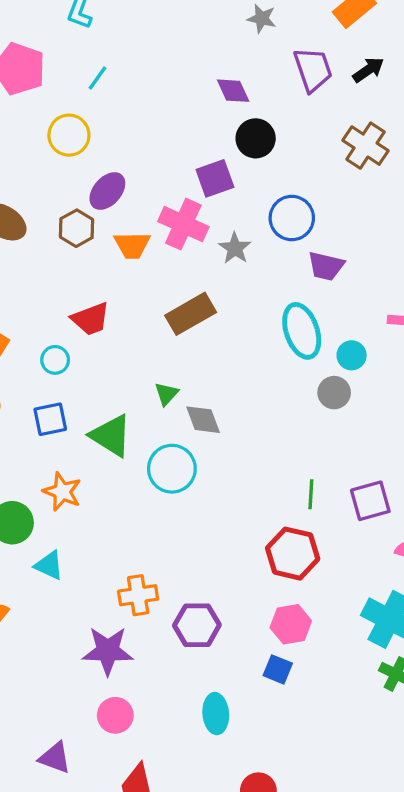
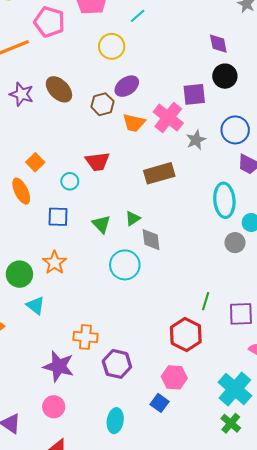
green triangle: (111, 436) -> (101, 224), moved, size x0.7

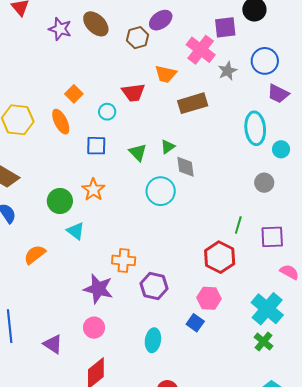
orange trapezoid: (134, 123) -> (166, 74), moved
gray circle: (235, 243) -> (264, 183), moved

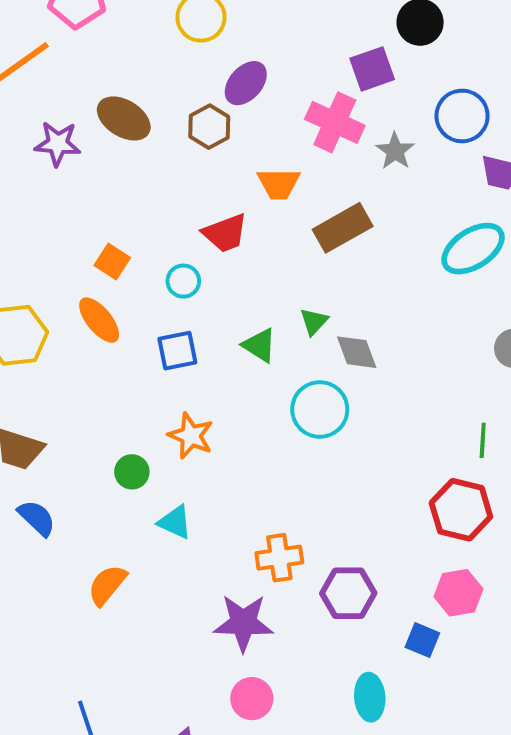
cyan ellipse: (255, 128) -> (473, 249), turned 76
green circle: (60, 201) -> (132, 472), size x0.7
blue square: (195, 323) -> (422, 640), moved

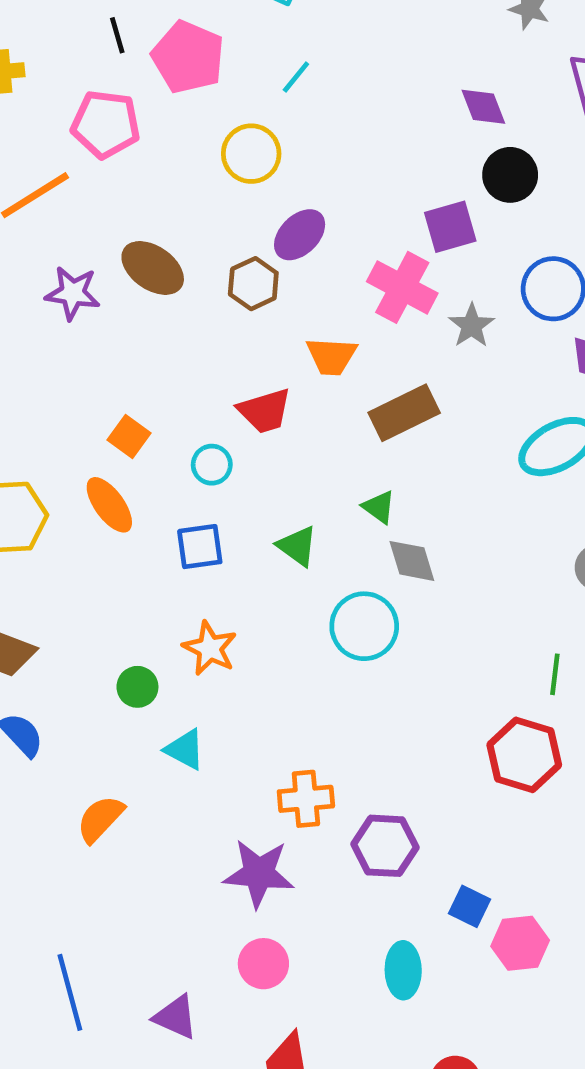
green triangle: (314, 322) -> (379, 507), moved, turned -40
pink hexagon: (458, 593) -> (520, 943), moved

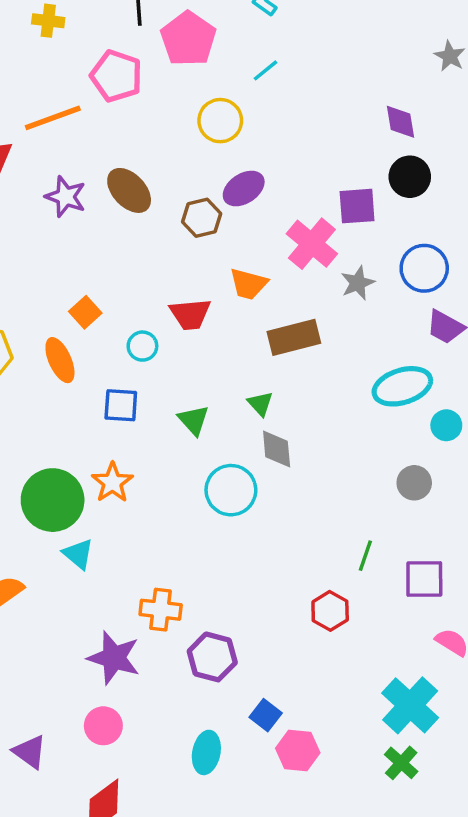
green circle: (137, 687) -> (53, 500), size x2.0
red hexagon: (524, 755) -> (330, 611), size x0.7

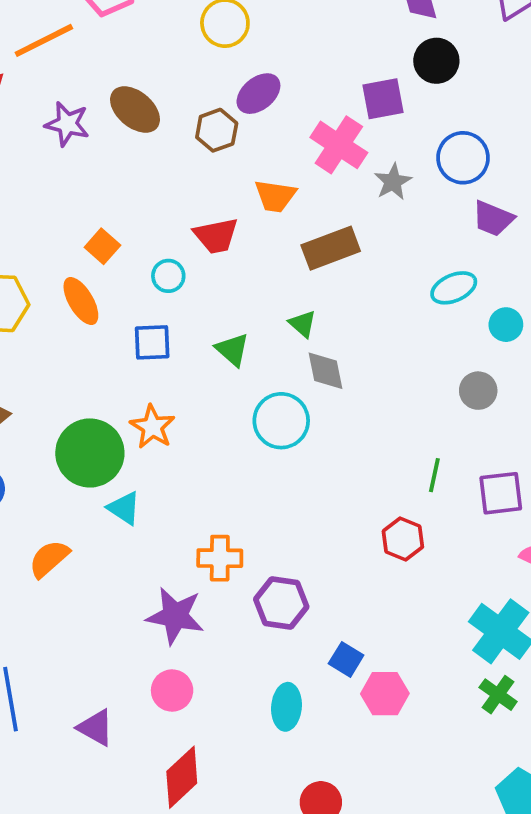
cyan ellipse: (402, 386) -> (454, 288), size x0.7

